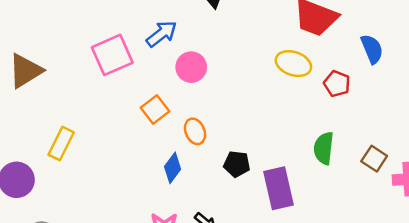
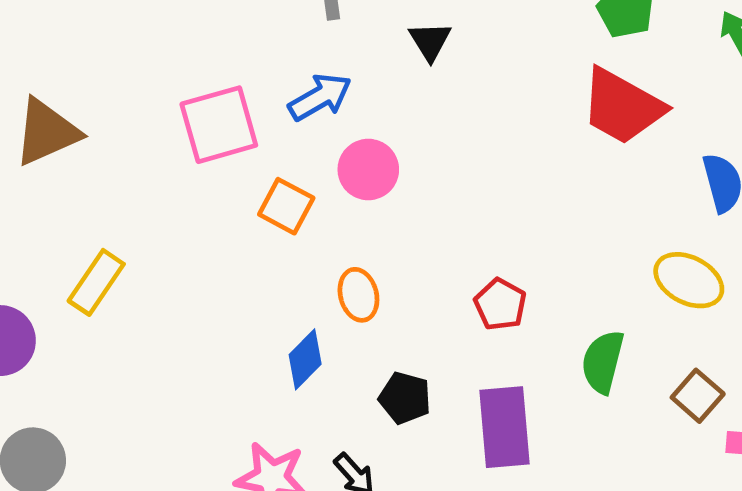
yellow ellipse: (293, 64) -> (689, 280), moved
red pentagon: (337, 84) -> (500, 304), moved
orange square: (155, 109) -> (286, 206), moved, turned -32
black pentagon: (237, 164) -> (405, 398), moved

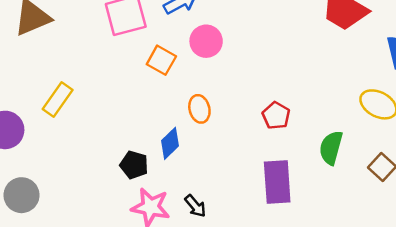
black pentagon: (405, 398) -> (134, 165), moved

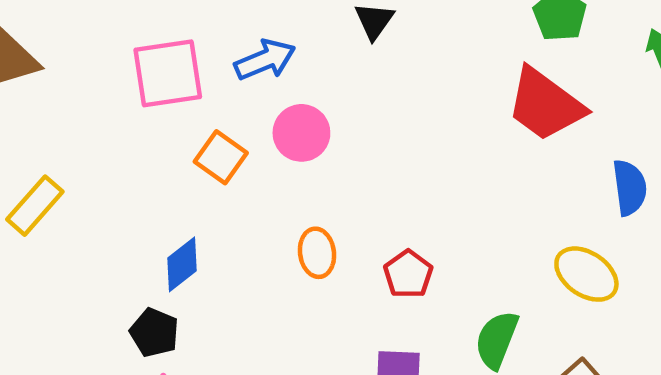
orange ellipse: (199, 109) -> (317, 253), moved
blue diamond: (170, 143) -> (182, 264), moved

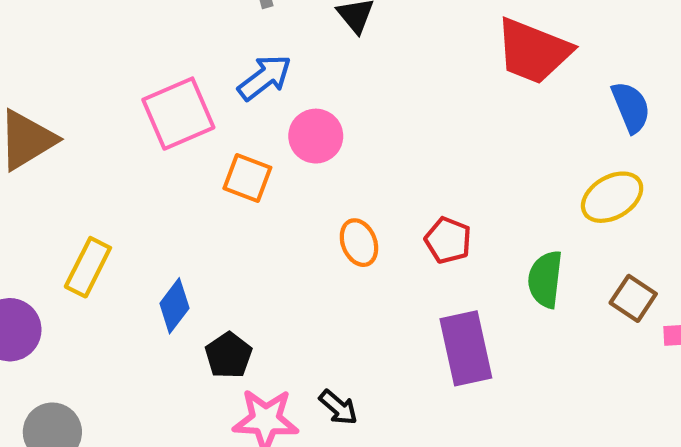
blue diamond: (182, 264) -> (174, 306), moved
yellow ellipse: (586, 274) -> (612, 197), turned -50
black pentagon: (154, 333) -> (229, 355), turned 30

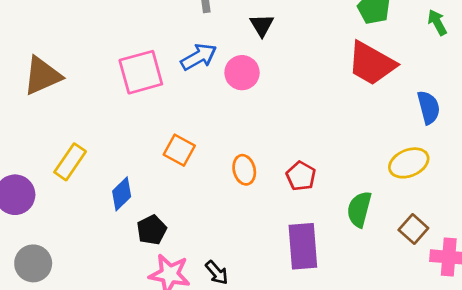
pink circle: (316, 136) -> (242, 73), moved
orange square: (247, 178) -> (179, 150), moved

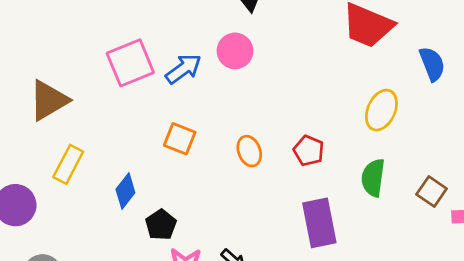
blue arrow: (199, 57) -> (183, 69), moved
brown triangle: (42, 76) -> (49, 100), moved
yellow ellipse: (409, 163) -> (381, 110), moved, turned -36

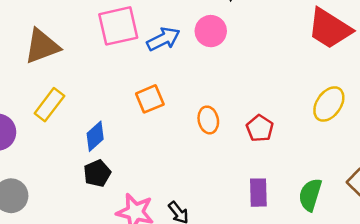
orange square: (180, 139) -> (150, 99), turned 36
green semicircle: (373, 178) -> (310, 195), moved
purple rectangle: (319, 223) -> (258, 193), size x0.7
black pentagon: (161, 225) -> (97, 173), moved

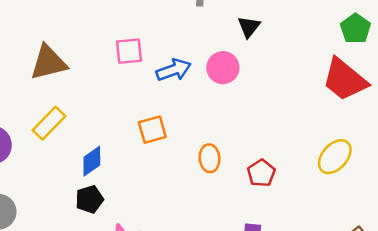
pink square: (118, 26) -> (129, 51), size x0.7

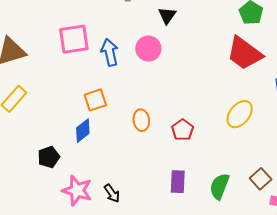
pink square: (129, 51) -> (74, 39), size x1.4
blue arrow: (174, 70) -> (110, 52), turned -80
blue diamond: (92, 161) -> (83, 131), moved

